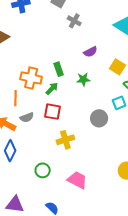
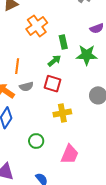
orange cross: (31, 78) -> (37, 26), moved, turned 35
green star: (83, 79) -> (87, 55), size x1.5
pink trapezoid: (77, 180) -> (70, 154), turned 80

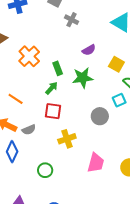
orange line: (17, 66) -> (16, 99), turned -56
gray semicircle: (26, 87) -> (29, 130), moved
pink trapezoid: (70, 154) -> (96, 163), moved

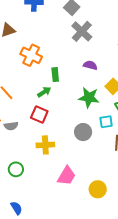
gray cross: (72, 20) -> (82, 31), size x1.5
purple semicircle: (89, 50) -> (90, 65), turned -152
orange cross: (29, 56) -> (31, 55), turned -35
green star: (83, 78) -> (89, 98), moved

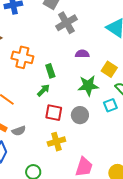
gray cross: (82, 31) -> (66, 23), turned 30
red square: (39, 114) -> (54, 113), moved
gray circle: (83, 132) -> (80, 115), moved

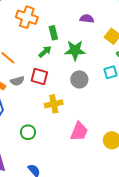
green star: (88, 86) -> (75, 50), moved
red square: (54, 113) -> (39, 77), moved
gray semicircle: (19, 131) -> (17, 81), moved

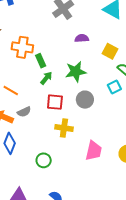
green rectangle: (53, 33) -> (41, 61), moved
red square: (39, 77) -> (55, 102), moved
yellow cross: (54, 104) -> (64, 128), turned 30

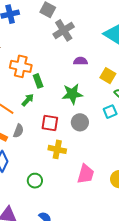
green arrow: (46, 78) -> (28, 100), moved
gray semicircle: (24, 112) -> (18, 131), turned -48

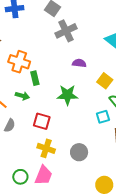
green arrow: (28, 100) -> (22, 96), turned 56
gray circle: (80, 122) -> (79, 152), moved
pink trapezoid: (86, 174) -> (43, 175), moved

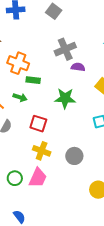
gray cross: (66, 31) -> (65, 49), moved
green rectangle: (35, 78) -> (33, 80), turned -72

